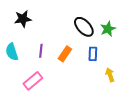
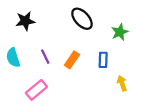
black ellipse: (84, 27) -> (82, 19), moved
purple line: (41, 51) -> (45, 57), turned -32

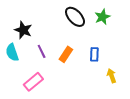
black star: (25, 21) -> (23, 30), moved, turned 30
green star: (120, 32) -> (102, 17), moved

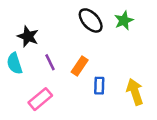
blue rectangle: (94, 54) -> (99, 86), moved
yellow arrow: (112, 76) -> (135, 92), size x1.5

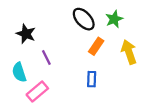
cyan semicircle: (14, 63) -> (19, 72), moved
orange rectangle: (80, 66) -> (96, 46), moved
yellow arrow: (135, 92) -> (129, 52), moved

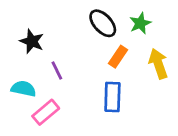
cyan semicircle: (19, 72) -> (23, 89), turned 120
blue rectangle: (92, 79) -> (112, 97), size x1.5

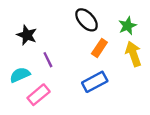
green star: (140, 23) -> (127, 26), moved
cyan semicircle: (23, 89) -> (20, 75), turned -36
blue rectangle: (112, 97) -> (95, 82), turned 60

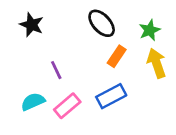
black star: (27, 35) -> (32, 25), moved
cyan semicircle: (20, 75) -> (33, 102), moved
pink rectangle: (39, 95) -> (67, 106), moved

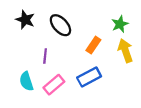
black ellipse: (102, 23) -> (60, 25), moved
purple line: (56, 70) -> (45, 56), turned 32
cyan semicircle: (33, 102) -> (26, 81), turned -84

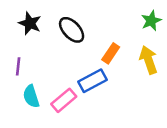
green star: (120, 24) -> (151, 21), moved
purple line: (45, 56) -> (18, 66), moved
blue rectangle: (89, 77) -> (92, 81), moved

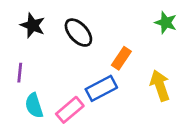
green star: (151, 21) -> (166, 23), turned -30
yellow arrow: (149, 60) -> (160, 85), moved

